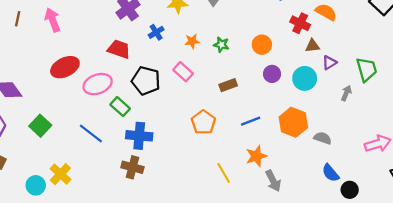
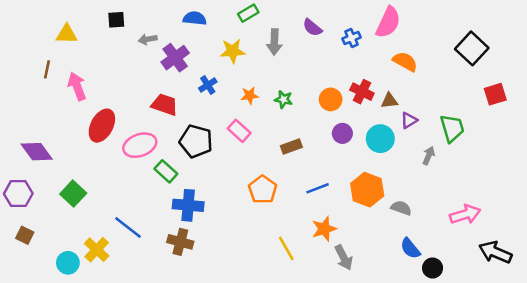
pink arrow: (53, 20) -> (77, 86), moved
red cross: (300, 23) -> (362, 92), moved
red ellipse: (65, 67) -> (102, 126), turned -36
blue line: (91, 134) -> (128, 227), moved

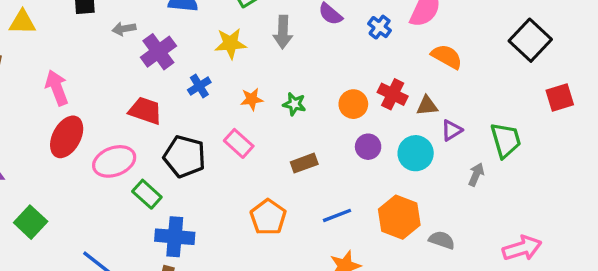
blue cross: (352, 38) -> (380, 27), turned -30
pink arrow: (77, 86) -> (57, 88), moved

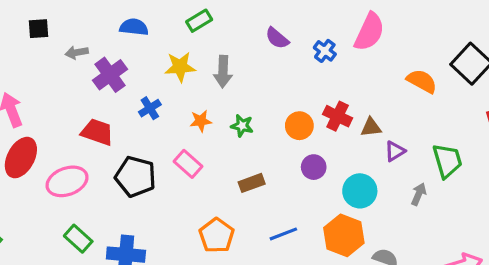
gray arrow: (283, 32) -> (223, 72), moved
orange semicircle: (447, 57) -> (422, 81), moved
cyan circle: (416, 153) -> (360, 191), moved
green rectangle: (147, 194) -> (78, 239), moved

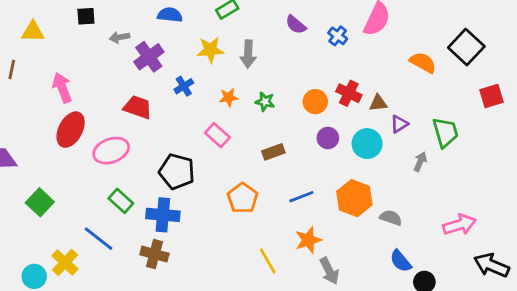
black pentagon: (135, 177) -> (177, 172), moved
cyan circle: (360, 191) -> (367, 144), moved

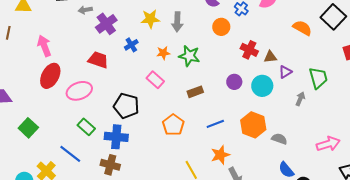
green star: (265, 102) -> (189, 56), size x1.5
orange circle: (315, 102) -> (221, 27), moved

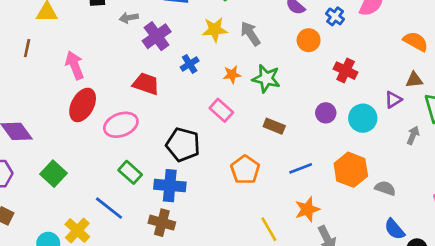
gray arrow: (177, 22) -> (250, 34), turned 144
brown triangle: (270, 57) -> (414, 80), moved
brown rectangle: (195, 92) -> (274, 126), turned 42

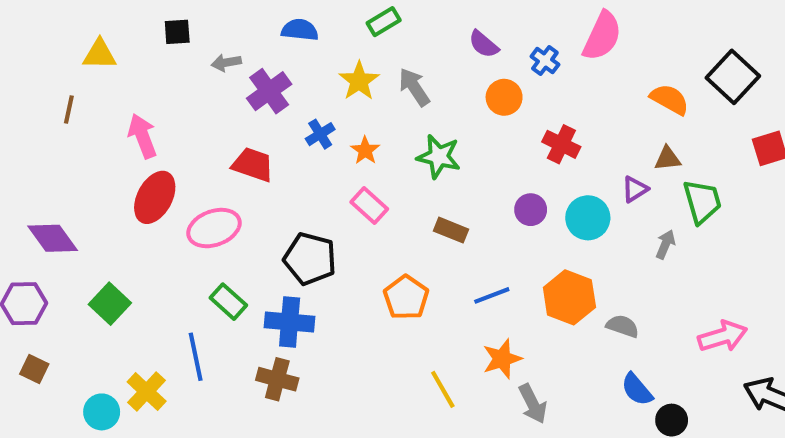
yellow star: (215, 30) -> (359, 81), turned -30
orange star: (232, 75) -> (365, 150), moved, turned -30
blue line: (109, 208) -> (196, 357), turned 40

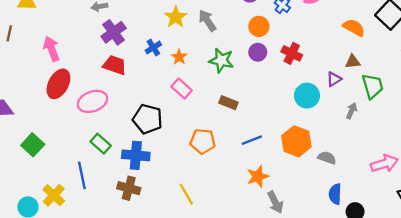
purple cross: (269, 91) -> (114, 32), moved
purple circle: (531, 210) -> (258, 52), moved
orange pentagon: (406, 297) -> (203, 141), turned -30
yellow line: (443, 389) -> (186, 194), moved
blue semicircle: (637, 389) -> (335, 194), turned 42

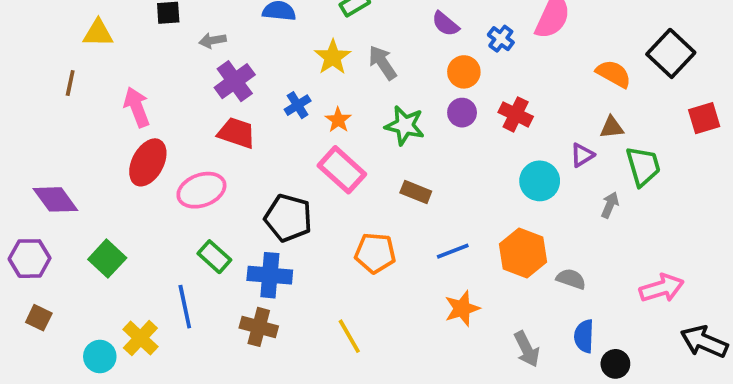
pink rectangle: (182, 89) -> (342, 170), size x1.4
gray arrow: (275, 202) -> (527, 349), moved

